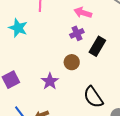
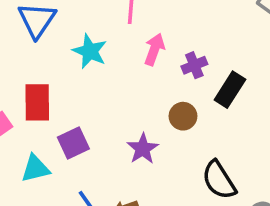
pink arrow: (83, 13) -> (154, 49), moved, turned 90

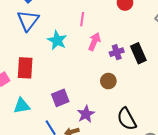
black rectangle: (230, 90) -> (138, 53), moved, turned -60
purple square: (73, 143) -> (60, 98), moved
purple star: (143, 149) -> (86, 114), moved

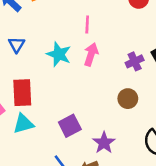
blue triangle: (28, 20) -> (17, 45), moved, size x0.6
pink arrow: (94, 42) -> (91, 54), moved
cyan triangle: (22, 106) -> (23, 124), moved

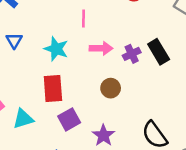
pink arrow: (91, 54) -> (101, 48), moved, turned 75
red rectangle: (22, 93) -> (53, 88), moved
brown circle: (128, 99) -> (111, 88), moved

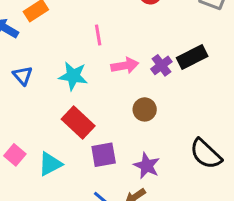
black rectangle: (159, 52) -> (192, 57), turned -75
red rectangle: (53, 88) -> (78, 122), turned -32
purple square: (69, 119) -> (104, 155), turned 30

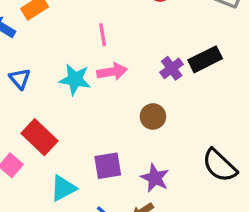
pink arrow: (125, 66) -> (112, 72), moved
red rectangle: (78, 122) -> (40, 137), moved
cyan triangle: (50, 164) -> (63, 188), moved

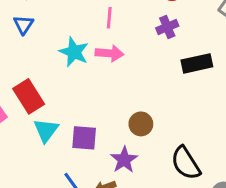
purple cross: (172, 68) -> (167, 27), moved
blue triangle: (20, 79) -> (23, 25), moved
brown circle: (153, 116) -> (141, 124), moved
cyan triangle: (63, 188) -> (46, 130), moved, turned -40

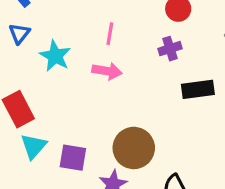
cyan star: (74, 52) -> (55, 56), moved
brown circle: (141, 124) -> (134, 148), size x1.6

